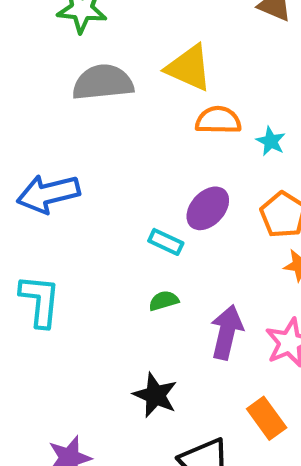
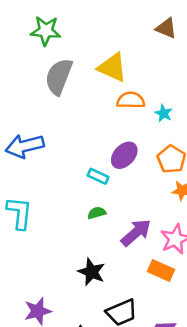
gray semicircle: (103, 82) -> (59, 77), turned -63
purple arrow: (227, 332) -> (136, 233), turned 36
orange rectangle: (267, 418) -> (161, 271), moved, turned -30

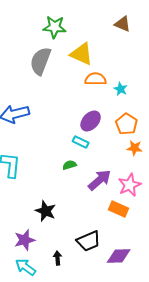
green star: (46, 31) -> (55, 27), moved
cyan rectangle: (98, 176) -> (81, 142), moved
black star: (91, 272) -> (46, 211), moved

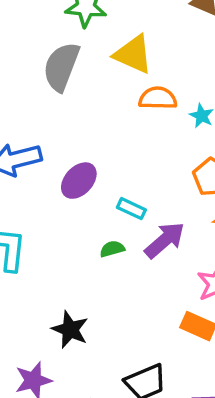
purple ellipse: (91, 121) -> (79, 181), moved
purple arrow: (100, 180) -> (165, 240), moved

